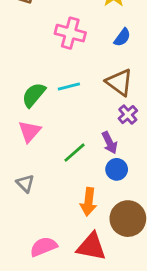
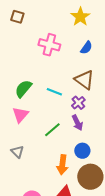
cyan line: (69, 86) -> (54, 92), moved, turned 35
purple cross: (128, 115) -> (78, 103), moved
blue circle: (117, 169) -> (82, 151), moved

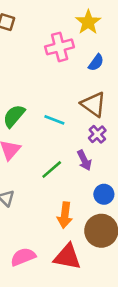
pink cross: (49, 45) -> (60, 47), moved, turned -30
purple cross: (78, 103) -> (97, 134), moved
blue circle: (82, 151) -> (104, 194), moved

